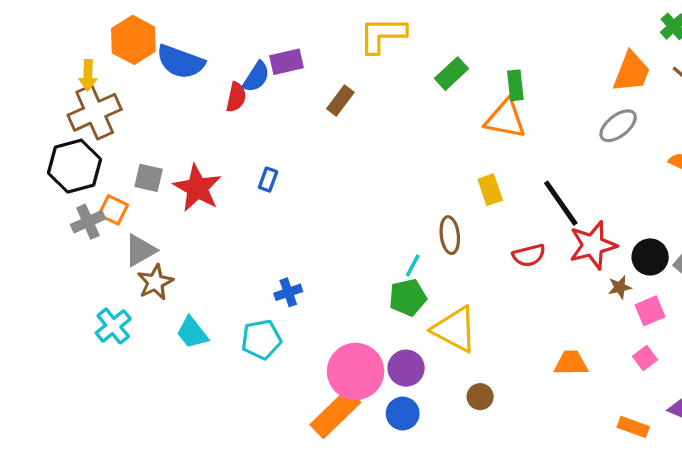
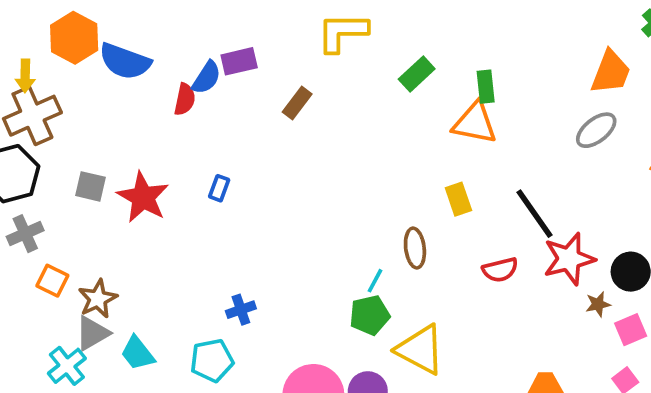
orange square: (113, 210) -> (52, 281), moved
gray triangle: (140, 250) -> (92, 333), moved
cyan cross: (113, 326) -> (67, 366), moved

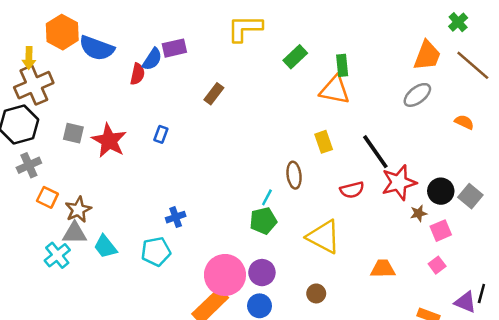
brown rectangle: (297, 103) -> (214, 94), moved
gray triangle: (92, 333) -> (75, 233), turned 30
yellow triangle: (420, 350) -> (324, 237), moved

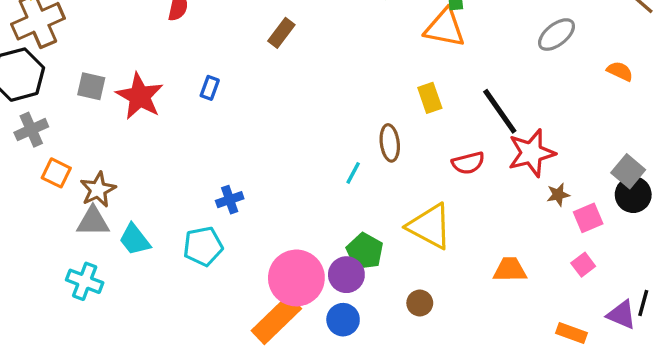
black circle: (441, 191) -> (633, 195), moved
green pentagon: (263, 221) -> (365, 251), moved, turned -30
cyan cross: (57, 255) -> (85, 281), moved, turned -30

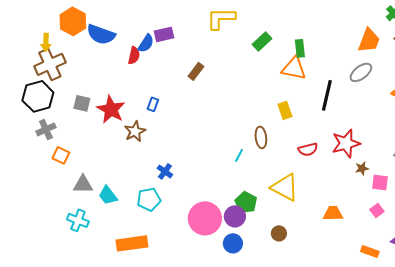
black line: (500, 111) -> (327, 95), moved, turned 48
brown star: (98, 190) -> (135, 131), moved
blue cross: (230, 200) -> (165, 171), turned -35
pink square: (588, 218) -> (380, 182), turned 30
orange rectangle: (276, 320) -> (132, 243), moved, turned 36

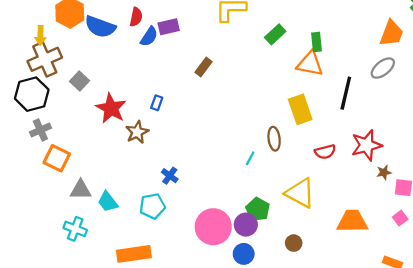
red semicircle: (134, 55) -> (136, 17), moved
gray square: (82, 103) -> (80, 81), moved, turned 30
yellow rectangle: (285, 110) -> (300, 109), size x1.5
orange square: (61, 155) -> (57, 158), size x1.4
orange trapezoid: (333, 213) -> (352, 221), size x1.4

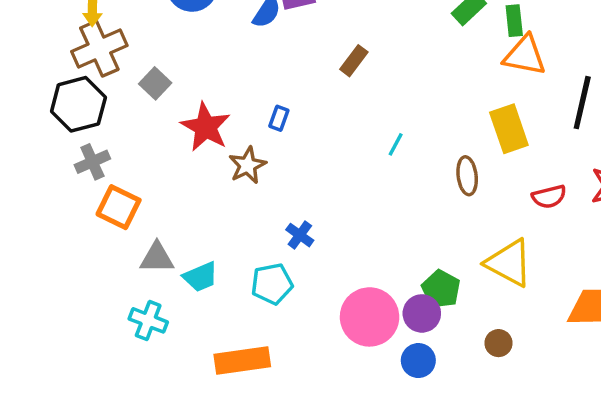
green rectangle: (316, 42) -> (514, 21), moved
cyan line: (250, 158) -> (396, 144), moved
cyan trapezoid: (108, 202) -> (200, 277), turned -75

